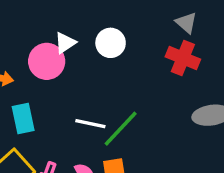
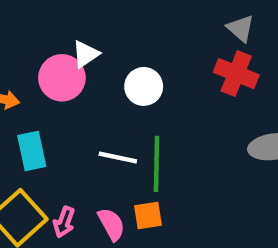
white circle: (111, 43) -> (144, 86), moved
green line: (121, 129) -> (157, 164), turned -42

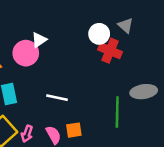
red cross: (236, 74) -> (110, 51), moved
white circle: (144, 86) -> (99, 34), moved
green line: (157, 164) -> (117, 112), moved

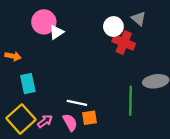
pink circle: (26, 53) -> (44, 22), moved
white line: (57, 98) -> (77, 103), moved
pink arrow: (27, 134) -> (45, 121), turned -147

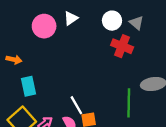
white circle: (113, 27) -> (112, 21), moved
white triangle: (56, 32) -> (71, 18), moved
white line: (77, 103) -> (76, 105), turned 48

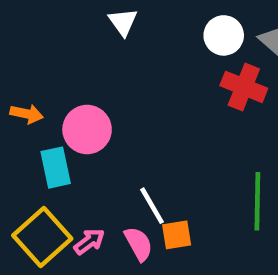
white triangle: (71, 18) -> (123, 22), moved, turned -32
pink circle: (44, 26) -> (87, 130), moved

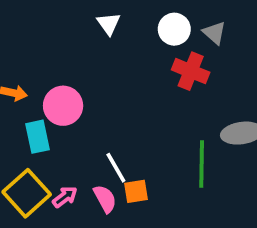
white triangle: (123, 22) -> (109, 24), moved

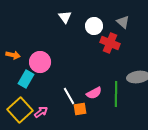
white circle: (174, 29) -> (94, 26), moved
cyan rectangle: (38, 137) -> (26, 79), turned 42
pink semicircle: (105, 199) -> (94, 93), moved, turned 91

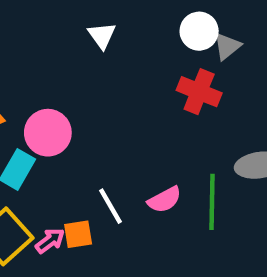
gray triangle: (123, 22) -> (227, 46), turned 40
white circle: (94, 26) -> (199, 31), moved
orange square: (80, 109) -> (78, 234), moved

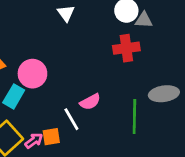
gray triangle: (227, 46) -> (144, 20), turned 42
red cross: (199, 92) -> (126, 48), turned -30
pink semicircle: (165, 200) -> (90, 102), moved

